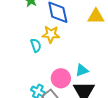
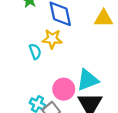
cyan triangle: (82, 70) -> (88, 80), size x1.5

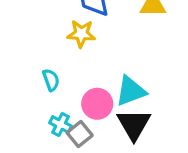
cyan semicircle: (35, 51) -> (51, 80), moved

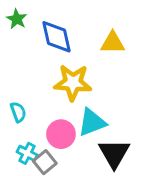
yellow star: (81, 34) -> (73, 83), moved, size x1.4
black triangle: (134, 124) -> (114, 153), moved

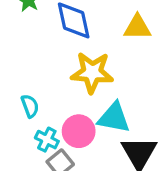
cyan triangle: (92, 122) -> (114, 118), turned 32
cyan cross: (27, 153) -> (47, 140), moved

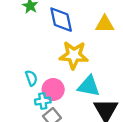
pink circle: (79, 131) -> (53, 90), moved
cyan cross: (47, 140) -> (43, 101), turned -35

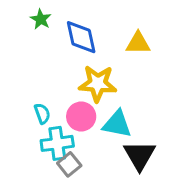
pink circle: (53, 90) -> (81, 116), moved
cyan cross: (43, 101) -> (57, 143), size x1.5

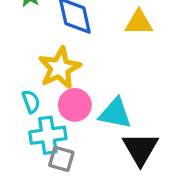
yellow star: (98, 84) -> (60, 68), moved, turned -30
gray square: (69, 164) -> (61, 159), turned -35

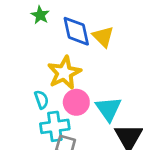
yellow triangle: (139, 22) -> (103, 37), moved, turned 45
cyan triangle: (115, 113) -> (108, 109), turned 44

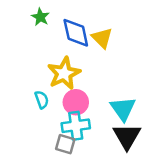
cyan triangle: (108, 109) -> (123, 109), moved
cyan cross: (55, 126) -> (76, 126), moved

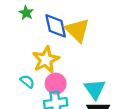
yellow triangle: (102, 38) -> (77, 30), size x1.4
cyan semicircle: (42, 100) -> (27, 81), turned -32

